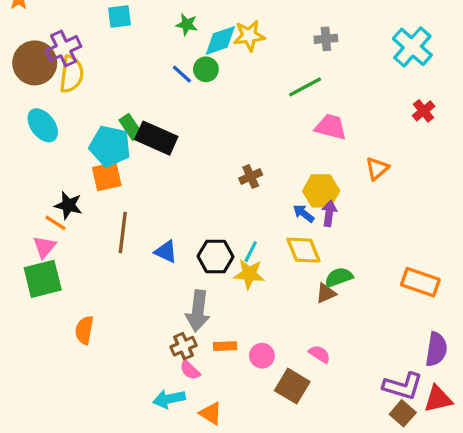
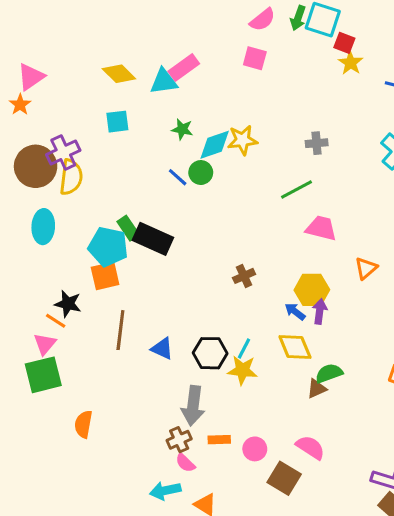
cyan ellipse: (43, 125) -> (43, 227), turned 40
pink semicircle: (320, 354) -> (310, 447), size x1.4

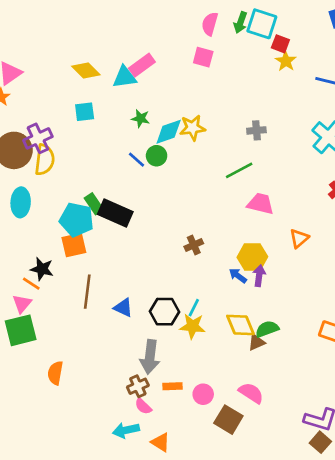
pink semicircle: (263, 20) -> (210, 24), turned 145
yellow diamond: (295, 347) -> (240, 325), moved

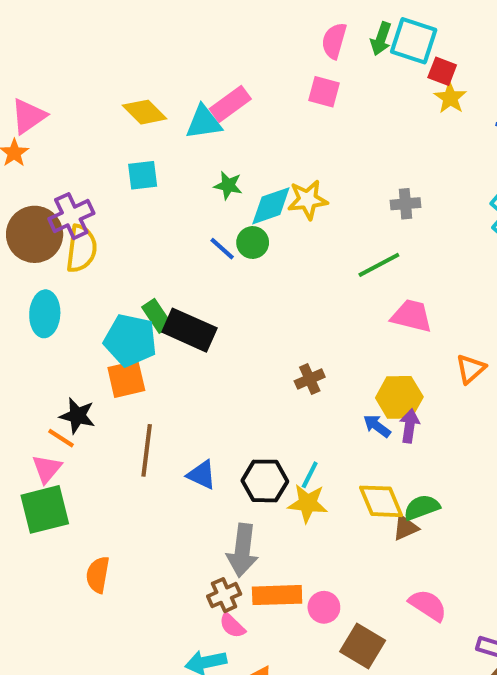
orange rectangle: (173, 386) -> (277, 595), size x1.6
pink semicircle: (251, 393) -> (428, 605), moved

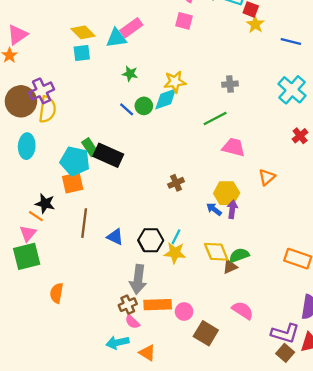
cyan square: (143, 175) -> (82, 53), moved
cyan diamond: (271, 206) -> (166, 99), moved

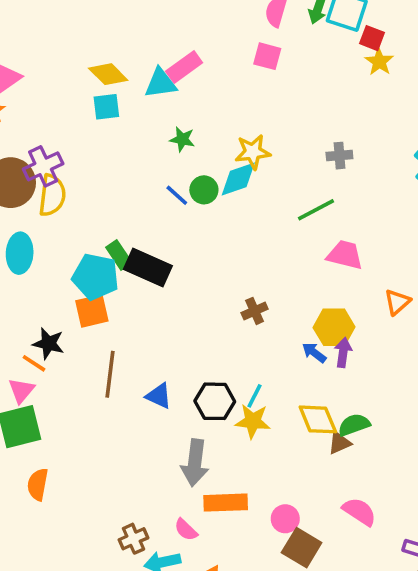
orange semicircle: (57, 293) -> (38, 484), moved
brown cross: (128, 305) -> (133, 539), moved
pink circle: (184, 311) -> (285, 519), moved

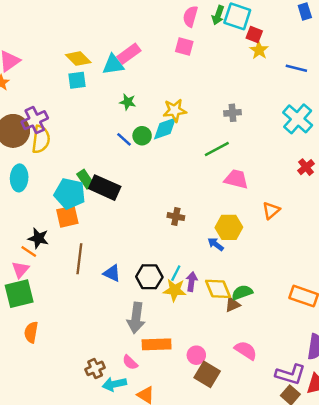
brown cross: (255, 311) -> (176, 217), turned 35
purple arrow: (343, 353) -> (192, 282), moved

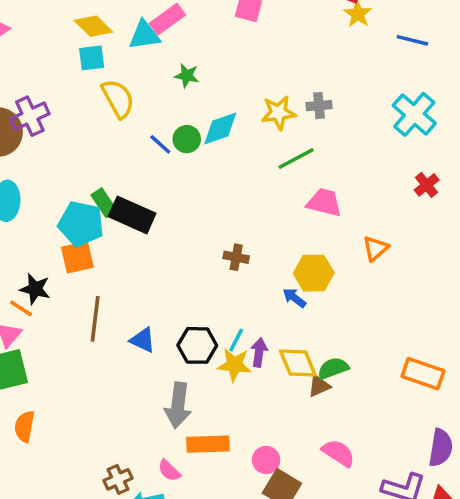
green star: (128, 102) -> (187, 76), moved
yellow star: (175, 110) -> (278, 113), moved
yellow semicircle: (41, 139) -> (118, 99), moved, turned -36

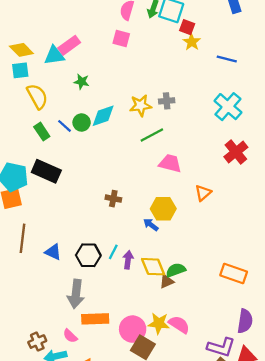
red cross: (427, 185) -> (236, 152), size x1.5
green rectangle: (104, 203) -> (42, 132), moved
yellow star: (234, 365) -> (159, 323), moved
pink circle: (266, 460) -> (133, 329), size x1.5

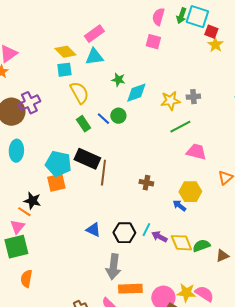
pink rectangle: (69, 45) -> (94, 34), moved
cyan diamond: (103, 116) -> (136, 93), moved
brown line: (23, 238) -> (103, 173), moved
purple arrow: (128, 260) -> (159, 237), turned -70
brown triangle: (167, 281) -> (222, 256), moved

